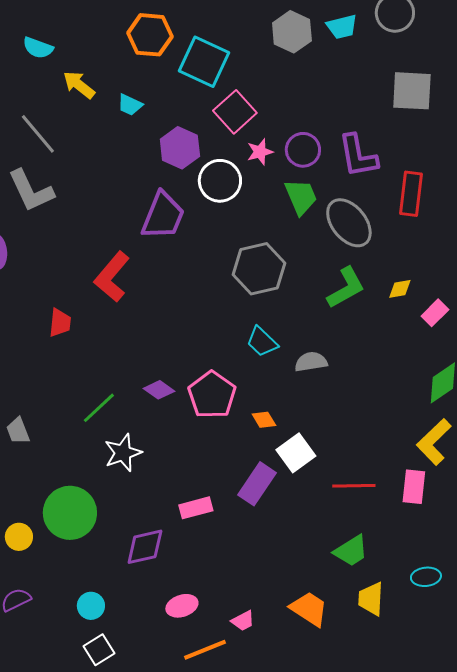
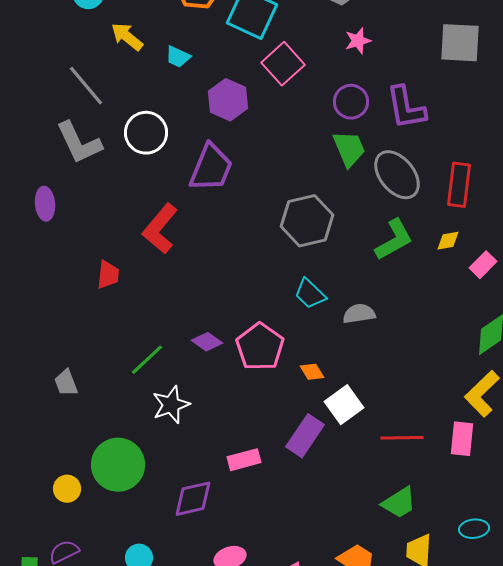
pink star: (260, 152) -> (358, 41), moved
white circle: (220, 181) -> (146, 133), moved
red rectangle: (411, 194) -> (459, 185), moved

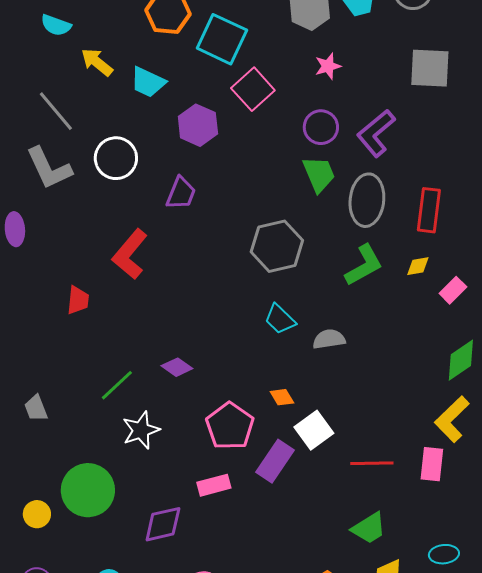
cyan trapezoid: (178, 57) -> (148, 82), size x1.4
purple L-shape: (406, 108) -> (376, 133), turned 60
purple trapezoid: (211, 168) -> (181, 193), size x0.7
gray ellipse: (397, 175) -> (367, 200), turned 45
pink pentagon: (260, 347) -> (230, 426), moved

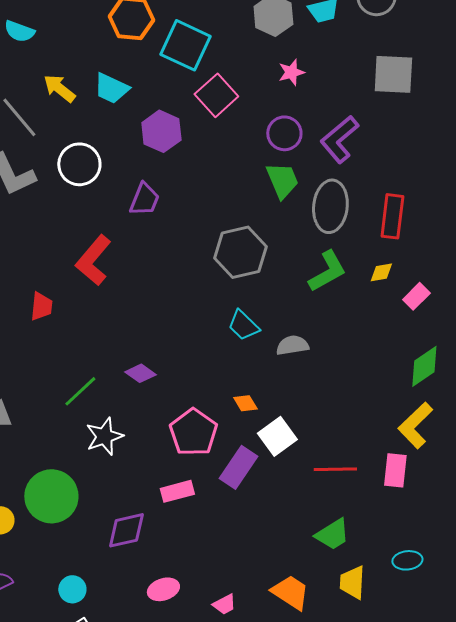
yellow arrow: (97, 62) -> (59, 88), moved

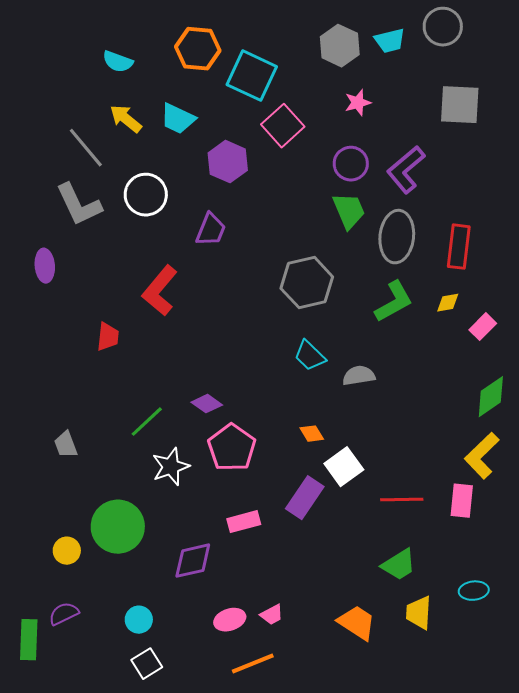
cyan semicircle: (19, 31) -> (118, 62), moved
pink pentagon: (193, 432) -> (232, 448), moved
pink trapezoid: (224, 604) -> (272, 615), moved

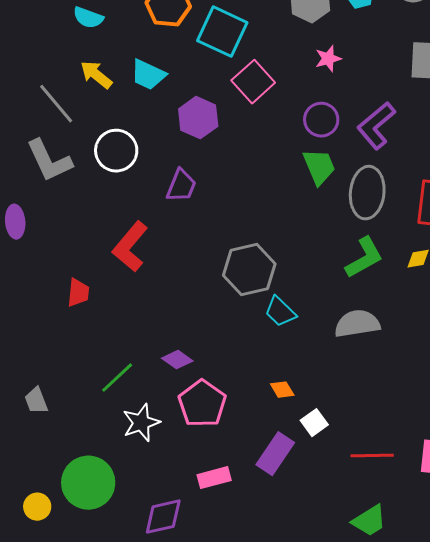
gray hexagon: (307, 283) -> (249, 270), moved
gray semicircle: (359, 376) -> (357, 324), moved, size x1.4
white square: (344, 467) -> (314, 423), size x0.7

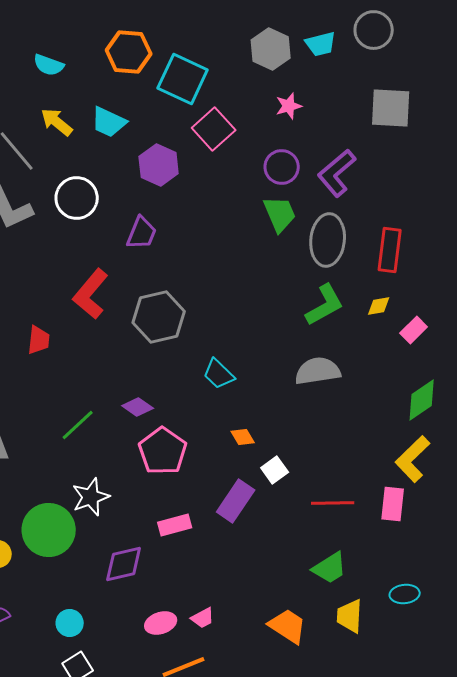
gray hexagon: (249, 270) -> (159, 317), moved
cyan trapezoid: (280, 312) -> (219, 374), moved
white star: (141, 423) -> (91, 497), moved

